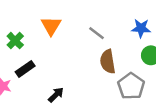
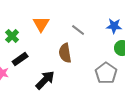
brown semicircle: (108, 62) -> (65, 53), moved
black arrow: (56, 95) -> (45, 80), size x1.5

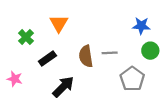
gray line: (78, 30) -> (110, 53), moved, turned -40
black rectangle: (20, 59) -> (47, 58), moved

